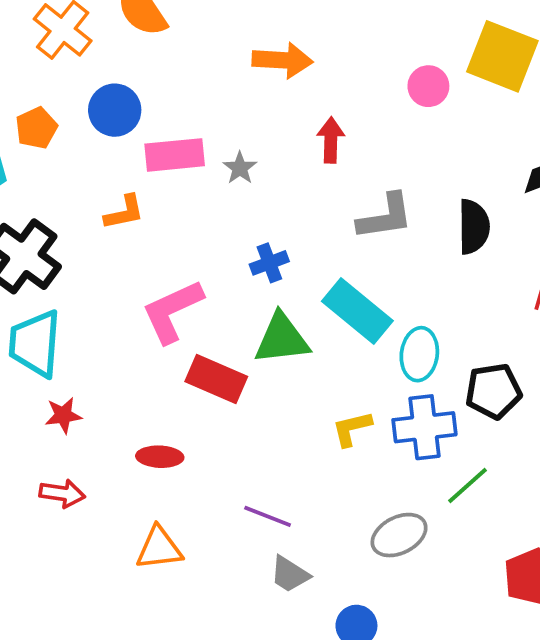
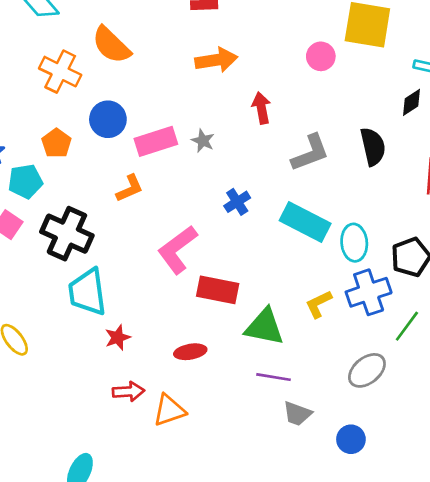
green triangle: (282, 339) -> (264, 327), moved, turned 30
orange triangle: (159, 548) -> (169, 410), moved

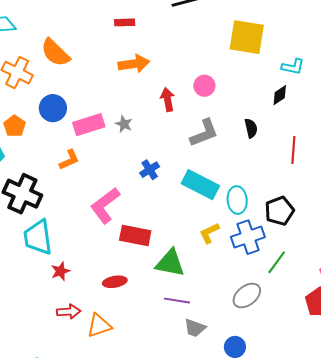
pink circle: (321, 56) -> (204, 86), moved
black semicircle: (373, 147) -> (251, 128), size x0.7
yellow L-shape: (319, 304) -> (209, 233), moved

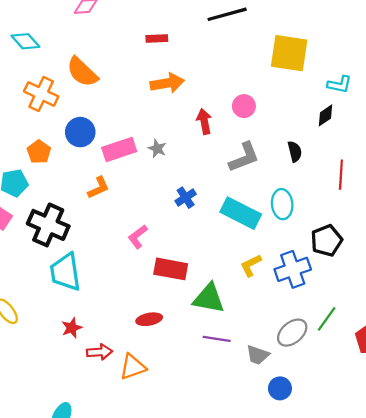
cyan ellipse: (237, 200) -> (282, 204), moved
pink L-shape: (105, 205) -> (138, 237), size x0.6
green line: (277, 262) -> (327, 319), moved
red star: (60, 271) -> (72, 328), moved
gray trapezoid: (195, 328) -> (258, 355), moved

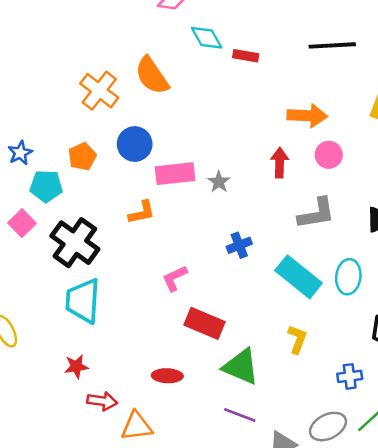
cyan diamond: (25, 41) -> (207, 38), moved
orange arrow: (167, 83) -> (307, 116), moved
yellow L-shape: (251, 265) -> (297, 339), turned 125
blue cross: (293, 269) -> (350, 376), moved, size x0.6

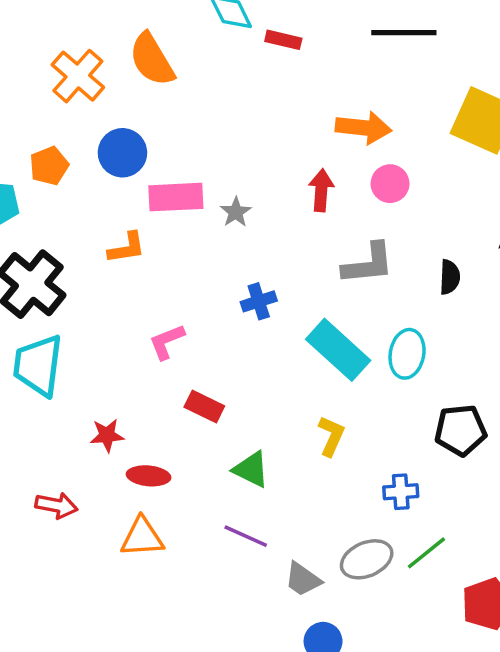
red rectangle: (204, 323) -> (204, 407), size x0.7
red star: (76, 366) -> (107, 435), moved
green triangle: (241, 367) -> (251, 469), size x0.7
orange triangle: (137, 426) -> (142, 537), moved

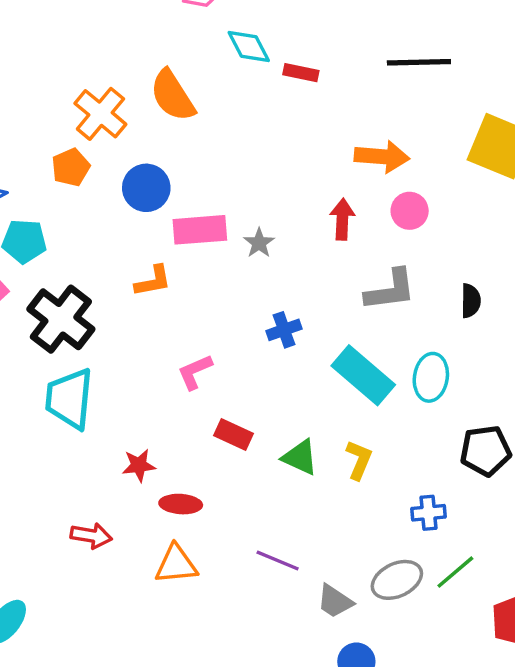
orange pentagon: (49, 166) -> (71, 167), moved
green triangle: (251, 469) -> (300, 457), moved

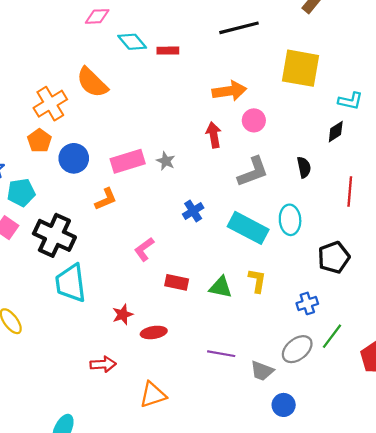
orange cross: (100, 114) -> (50, 104), turned 32
blue circle: (146, 188) -> (74, 158), moved
orange triangle: (176, 564) -> (153, 395), moved

